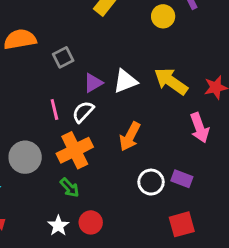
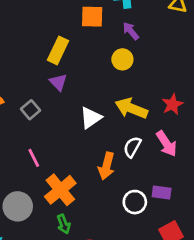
yellow circle: (163, 16) -> (122, 59), moved
purple triangle: (93, 83) -> (58, 82), moved, turned -30
white semicircle: (83, 112) -> (132, 147), moved
green arrow: (70, 188) -> (64, 224), turned 36

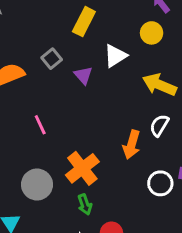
purple triangle: (58, 82) -> (83, 75), moved
gray square: (31, 110) -> (52, 59), moved
white triangle: (91, 118) -> (115, 56), moved
pink line: (34, 158) -> (40, 125), moved

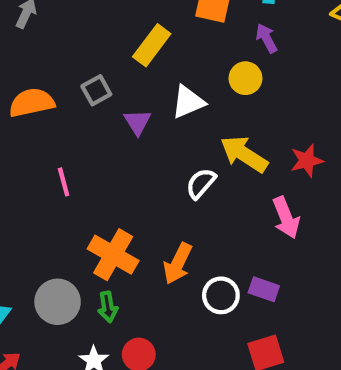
white semicircle: (159, 125) -> (201, 183), moved
orange arrow: (132, 145) -> (178, 263), moved
orange cross: (82, 168) -> (113, 255), turned -32
gray circle: (37, 185) -> (58, 302), moved

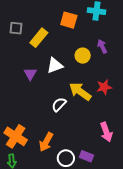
purple arrow: (267, 38) -> (102, 46), moved
gray square: (96, 90) -> (16, 28), moved, turned 32
red star: (307, 161) -> (104, 87), moved
pink arrow: (286, 218) -> (106, 132), moved

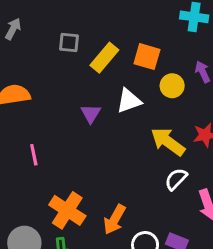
orange square: (69, 20) -> (147, 57), moved
white semicircle: (59, 105) -> (176, 179), moved

